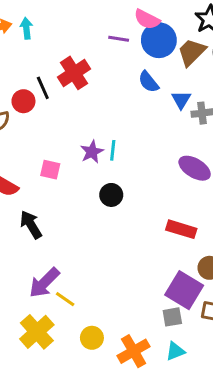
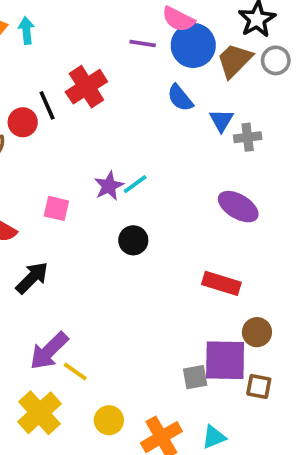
cyan line: (113, 150) -> (135, 184), turned 48
black arrow: (31, 225) -> (32, 278), turned 76
purple square: (184, 290) -> (225, 360), turned -30
gray square: (172, 317) -> (195, 377), moved

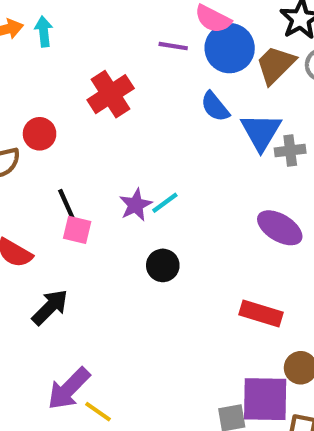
black line: (47, 105) -> (67, 205), moved
blue triangle: (221, 120) -> (261, 132), size x1.5

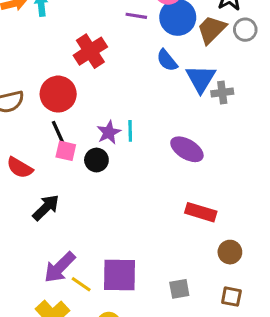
red circle: (40, 134) -> (58, 94), moved, size x1.5
cyan line: (165, 203) -> (130, 131), turned -55
purple ellipse: (280, 228) -> (187, 149), moved
black circle: (163, 265) -> (96, 160), moved
purple square: (265, 399) -> (119, 275), moved

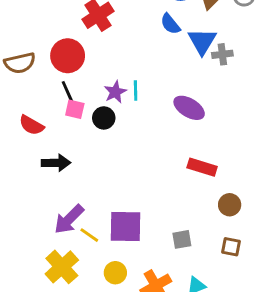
black arrow: (46, 208) -> (56, 163), turned 44

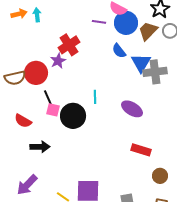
gray cross: (222, 54) -> (155, 72), size x1.6
red circle: (68, 56) -> (36, 73), moved
purple star: (115, 92) -> (58, 61), moved
black circle: (104, 118) -> (73, 116), size x1.6
purple arrow: (69, 219) -> (27, 185), moved

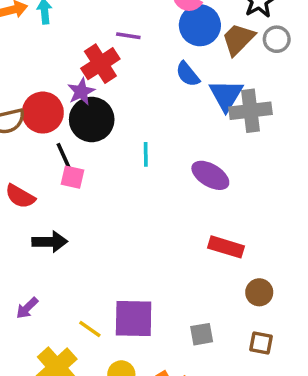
purple line: (99, 22) -> (128, 36), moved
black circle: (73, 116) -> (92, 120), moved
purple arrow: (27, 185) -> (27, 308), size x0.6

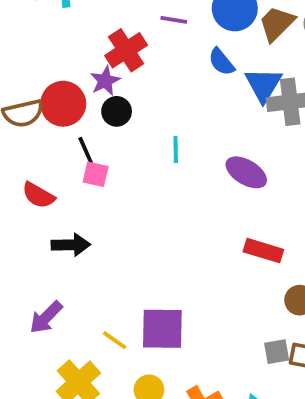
purple line: (128, 36) -> (174, 20), moved
black circle: (92, 120) -> (117, 111), size x0.6
purple arrow: (27, 308) -> (46, 317), size x1.4
gray square: (202, 334) -> (277, 352), moved

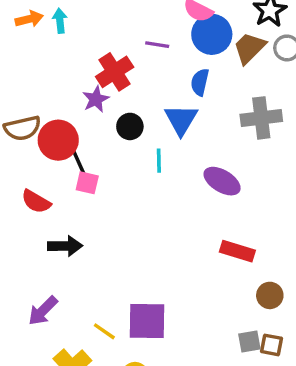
blue semicircle: (221, 62) -> (200, 82), turned 52
blue triangle: (263, 85) -> (181, 120), moved
red circle: (63, 104) -> (58, 140), moved
black circle: (117, 111) -> (130, 126), moved

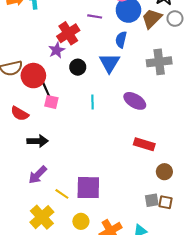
cyan line: (159, 161) -> (93, 102), moved
purple arrow: (43, 311) -> (38, 175), moved

